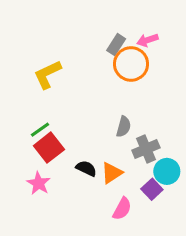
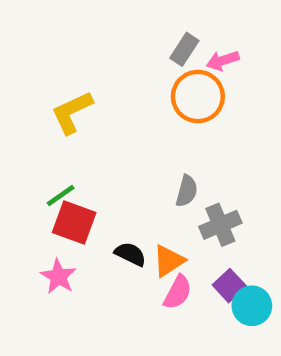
gray rectangle: (116, 45) -> (184, 49), moved
red square: (49, 148) -> (74, 223), turned -32
cyan circle: (167, 171) -> (252, 306), moved
pink semicircle: (122, 209) -> (178, 292), moved

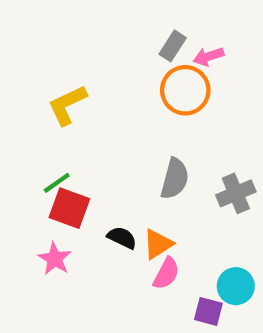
gray semicircle: (187, 191) -> (175, 179), size x1.4
gray cross: (220, 225) -> (236, 193), moved
purple square: (229, 286) -> (208, 311), moved, turned -32

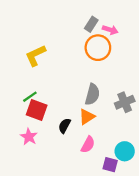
pink arrow: (208, 57) -> (110, 30), turned -144
black semicircle: (122, 238) -> (64, 126), turned -88
orange triangle: (158, 244) -> (87, 117), moved

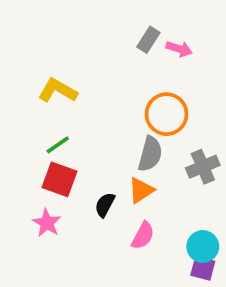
orange circle: (98, 48) -> (166, 114), moved
yellow L-shape: (36, 55) -> (58, 91), turned 55
green line: (30, 97) -> (58, 145), moved
purple square: (110, 165) -> (203, 268), moved

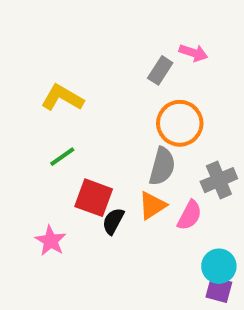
gray rectangle: (148, 40) -> (160, 70), moved
red square: (60, 179) -> (94, 198), moved
pink semicircle: (143, 236) -> (190, 215), moved

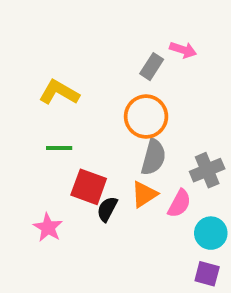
orange circle: (180, 123) -> (146, 117), moved
green line: (62, 157) -> (59, 148), turned 35
cyan circle: (219, 266) -> (211, 233), moved

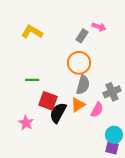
yellow L-shape: (59, 92) -> (32, 32), moved
black semicircle: (107, 209) -> (58, 113), size x1.5
cyan circle: (211, 233) -> (114, 135), moved

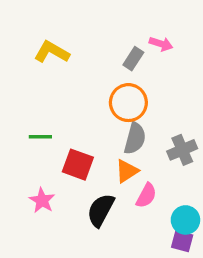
green line: (32, 80) -> (40, 137), moved
pink semicircle: (97, 110) -> (146, 195), moved
black semicircle: (58, 113) -> (101, 210), moved

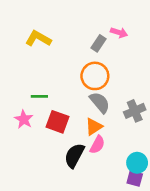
green line: (40, 137) -> (39, 96), moved
gray semicircle: (135, 138) -> (100, 102), turned -55
pink semicircle: (146, 195) -> (97, 145), moved
pink star: (42, 200) -> (24, 119), moved

